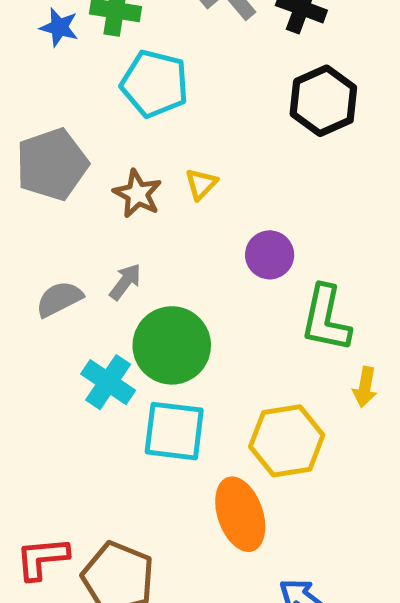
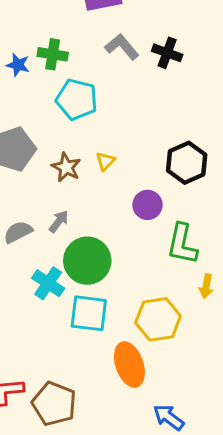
black hexagon: (323, 101) -> (187, 163), moved

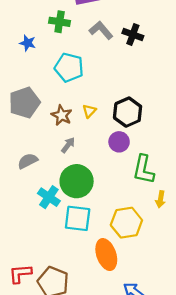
green cross: (53, 54) -> (60, 22), moved
black hexagon: (187, 163) -> (128, 112), moved
gray arrow: (59, 221) -> (68, 145), moved

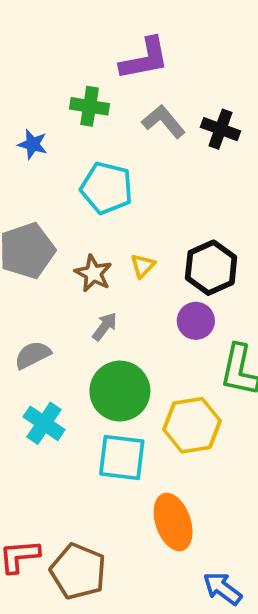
cyan cross: (49, 197) -> (44, 423), moved
yellow hexagon: (126, 223) -> (192, 425), moved

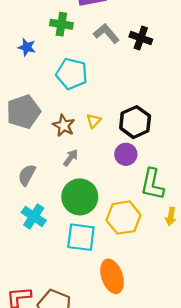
gray semicircle: (33, 355) -> (27, 175), turned -35

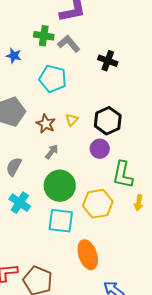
gray L-shape: (106, 33) -> (69, 44), moved
black cross: (141, 38) -> (108, 61), moved

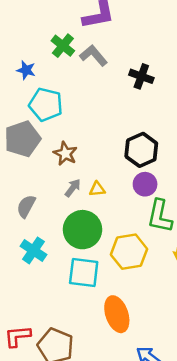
green cross: (44, 36) -> (63, 46), turned 30
cyan pentagon: (53, 79) -> (46, 105), moved
yellow triangle: (72, 120) -> (97, 189), moved, turned 40
purple circle: (100, 149) -> (145, 184), moved

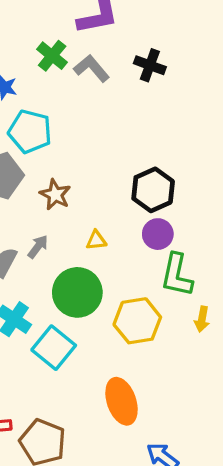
black cross: (141, 76) -> (150, 65), moved
gray arrow: (73, 188) -> (38, 247), moved
cyan square: (84, 272) -> (54, 348), moved, turned 32

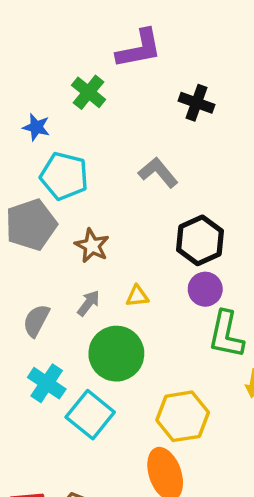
gray L-shape: (92, 68) -> (158, 172), moved
gray arrow: (38, 247) -> (89, 303), moved
yellow hexagon: (137, 321) -> (183, 416), moved

